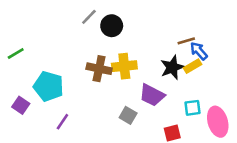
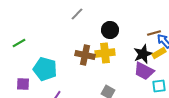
black circle: (112, 26) -> (110, 30), moved
purple trapezoid: (152, 95) -> (144, 71), moved
purple square: (21, 105) -> (23, 84), turned -32

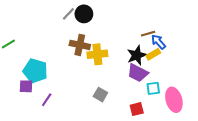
black circle: (110, 30) -> (84, 14), moved
brown cross: (85, 55) -> (80, 45), moved
purple square: (23, 84) -> (26, 86), moved

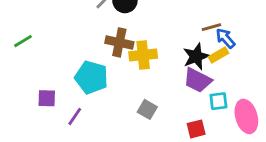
cyan pentagon: (35, 71) -> (91, 77), moved

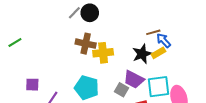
cyan pentagon: (91, 77) -> (87, 88), moved
purple trapezoid: (198, 80) -> (134, 79), moved
cyan square: (218, 101) -> (158, 87), size x1.6
gray square: (147, 109) -> (122, 90), moved

